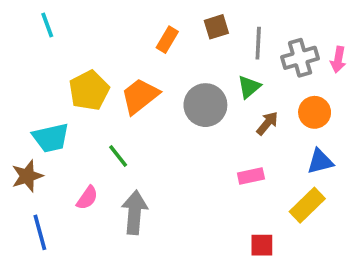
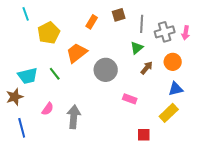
yellow pentagon: (89, 91) -> (49, 33), moved
gray circle: (205, 105) -> (106, 70), moved
green line: (118, 156) -> (55, 74), moved
pink rectangle: (251, 176) -> (130, 99), moved, turned 32

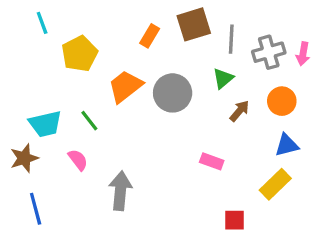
brown square: (119, 15) -> (194, 24), size x1.5
gray circle: (106, 70) -> (173, 93), moved
pink semicircle: (48, 109) -> (78, 160), moved, turned -72

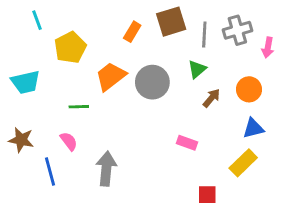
gray cross: (269, 52) -> (237, 30), moved
green line: (89, 121) -> (79, 107), turned -54
cyan trapezoid: (45, 124) -> (25, 82), moved
brown star: (24, 158) -> (21, 140), turned 30
blue line: (36, 209) -> (50, 172), moved

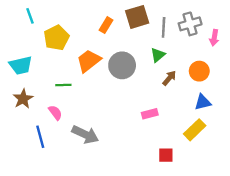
brown star: (21, 140) -> (23, 99), moved, turned 30
pink rectangle: (187, 143) -> (150, 114), turned -35
gray arrow: (106, 169) -> (85, 134), turned 110

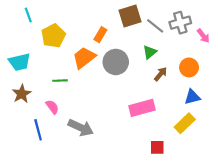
orange rectangle: (106, 25) -> (100, 35), moved
gray line: (164, 27) -> (155, 26), turned -54
pink arrow: (214, 38) -> (203, 36), turned -48
pink rectangle: (150, 114) -> (142, 108), size x1.6

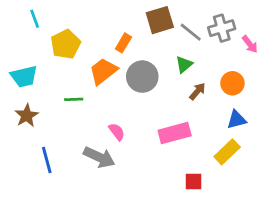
pink semicircle: (52, 107) -> (117, 132), moved

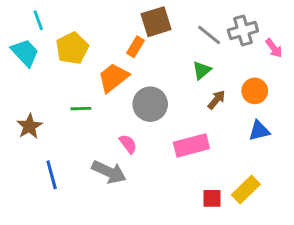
brown square: (160, 20) -> (156, 22), moved
cyan trapezoid: (24, 77) -> (25, 53), moved, turned -120
gray circle: (142, 77) -> (150, 104), moved
yellow rectangle: (227, 152) -> (246, 190), moved

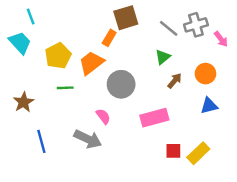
yellow pentagon: (72, 48) -> (58, 56), moved
red square: (212, 198) -> (173, 151), moved

